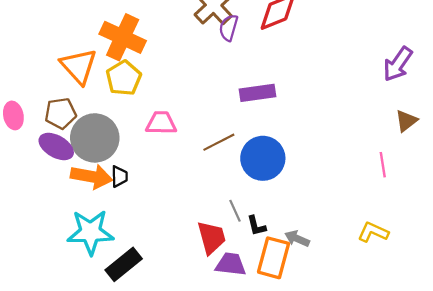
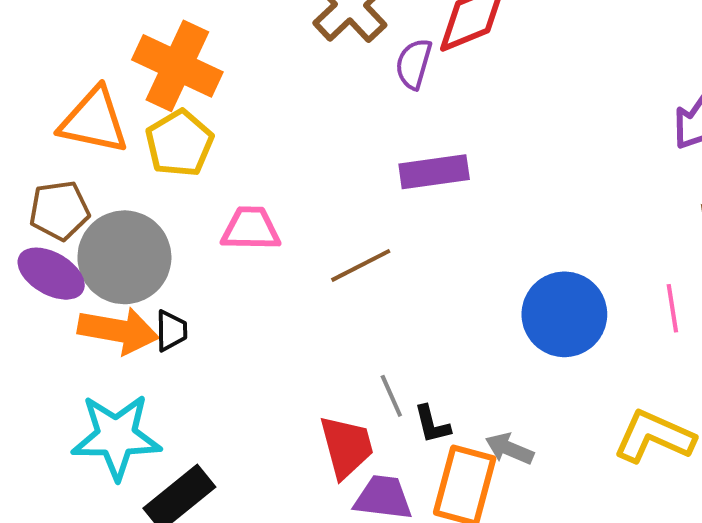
purple semicircle: (229, 28) -> (414, 64), moved
orange triangle: (79, 66) -> (94, 121), turned -36
blue circle: (263, 158) -> (564, 314), moved
yellow L-shape: (373, 232) -> (654, 437), size x1.4

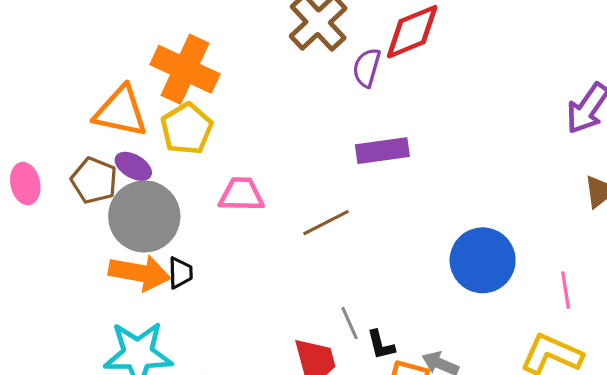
brown pentagon: (59, 210) -> (94, 180), turned 30
purple ellipse: (51, 274) -> (133, 166), moved, size x0.7
pink line: (672, 308) -> (566, 290), moved

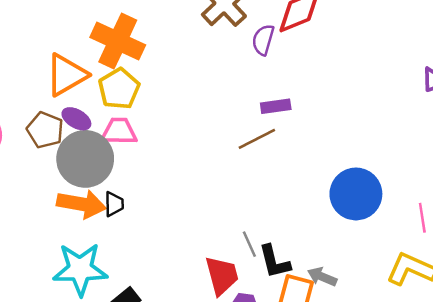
orange triangle: (121, 112) -> (66, 75), turned -42
purple rectangle: (382, 151) -> (276, 106), size x0.7
pink trapezoid: (241, 195) -> (119, 131), moved
brown line: (326, 223) -> (257, 139), moved
black L-shape: (381, 345) -> (274, 262), size x1.4

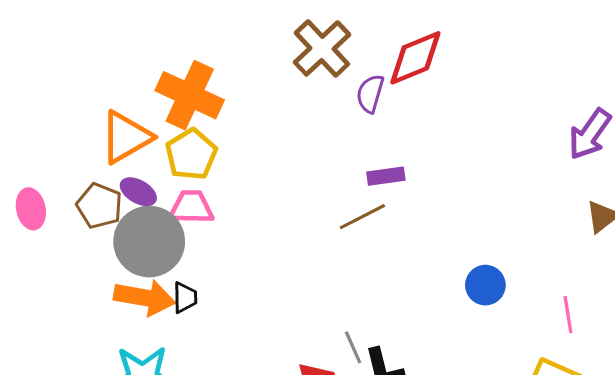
blue circle: (356, 194) -> (485, 285), size x0.6

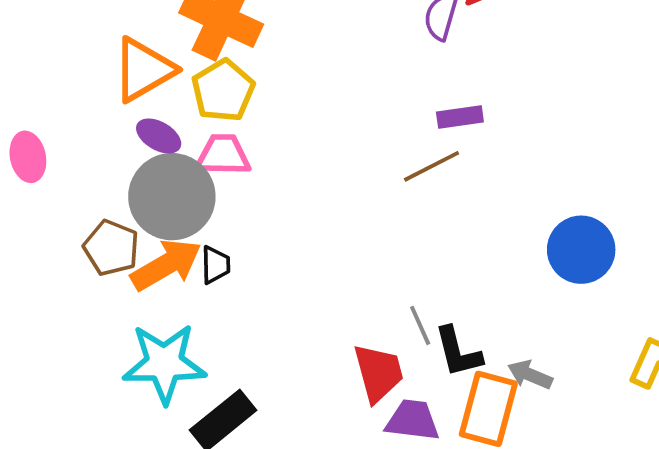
brown pentagon: (99, 206) -> (111, 248), moved
blue circle: (485, 285) -> (581, 250), size x1.4
orange arrow: (145, 298) -> (166, 265), turned -40

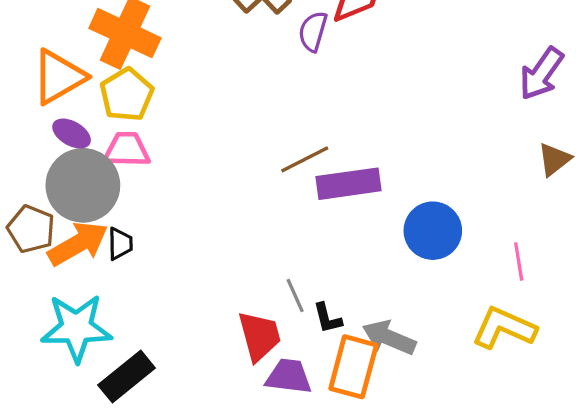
purple rectangle: (460, 117) -> (349, 184), moved, size x1.6
black L-shape: (458, 352) -> (327, 318), size x0.7
gray arrow: (530, 375) -> (389, 338), size x1.4

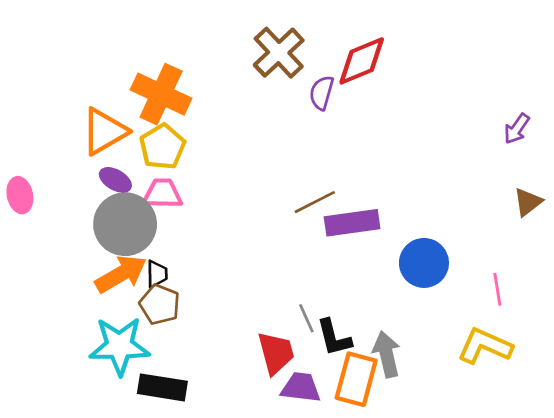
purple arrow: (541, 74) -> (517, 129), size x0.7
brown pentagon: (31, 229) -> (160, 304), moved
black L-shape: (327, 318) -> (334, 338), size x1.4
gray arrow: (389, 338) -> (387, 354), turned 54
black rectangle: (127, 376) -> (162, 387), turned 48

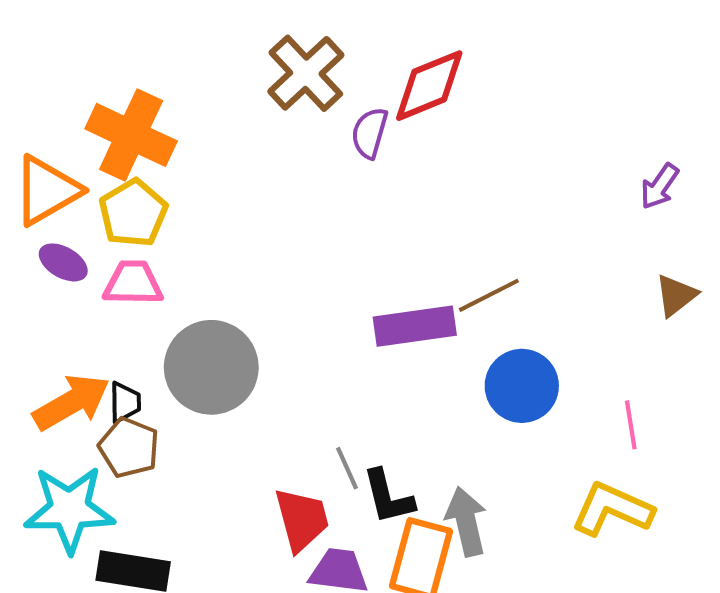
brown line: (315, 202) -> (489, 295), moved
gray circle: (125, 224) -> (211, 367), moved

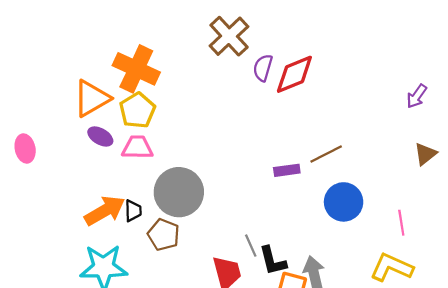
red diamond: (429, 86) -> (294, 74), moved
purple rectangle: (415, 326) -> (287, 170), size x0.6
brown pentagon: (129, 448) -> (164, 235), moved

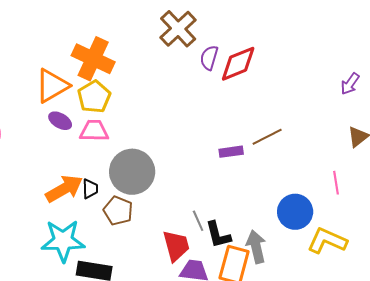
blue circle: (344, 202) -> (295, 212), moved
pink line: (401, 223) -> (336, 183), moved

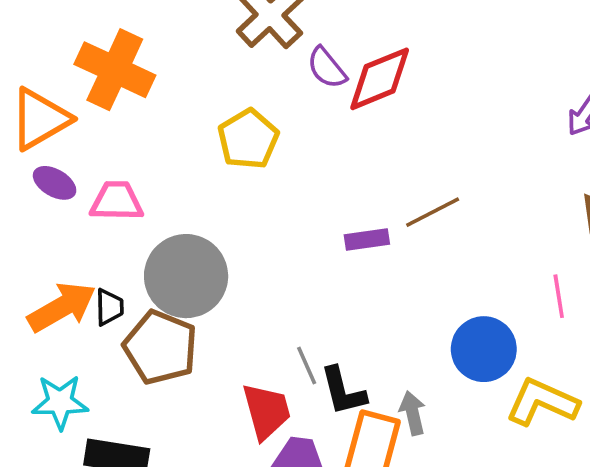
purple semicircle: (209, 58) -> (327, 68), turned -55
yellow pentagon: (94, 97) -> (248, 139), moved
brown pentagon: (118, 211) -> (160, 347), size x1.4
cyan star: (63, 241) -> (60, 402), size x0.7
gray arrow: (256, 247) -> (413, 413), size x0.7

